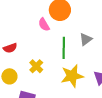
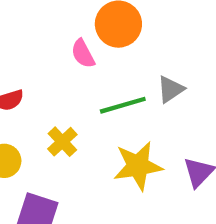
green line: (64, 48) -> (123, 105), turned 70

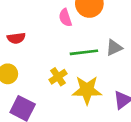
yellow cross: (62, 142) -> (58, 77), moved

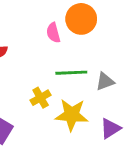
gray triangle: (114, 48) -> (105, 81), moved

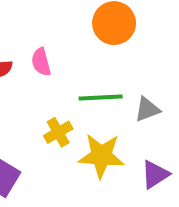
pink semicircle: (53, 33) -> (41, 62), moved

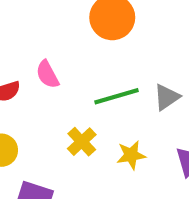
yellow star: (101, 156) -> (131, 155), size x0.6

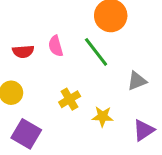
green line: (116, 96) -> (96, 52), moved, turned 56

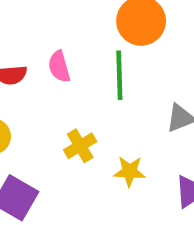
green line: (96, 52) -> (119, 75), turned 36

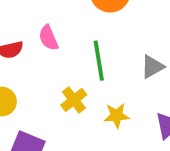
green line: (119, 75) -> (99, 61), moved

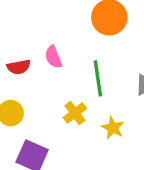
yellow star: (117, 116) -> (113, 128), turned 30

